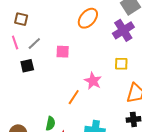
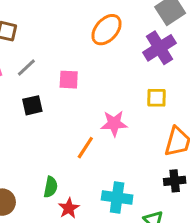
black square: (27, 66) -> (32, 105), moved
pink star: (93, 81) -> (114, 123), turned -30

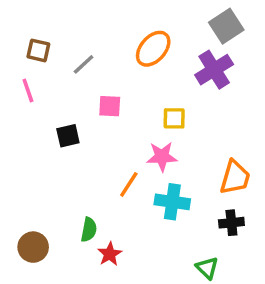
gray line: (26, 67) -> (84, 64), moved
yellow square: (156, 98) -> (174, 118), moved
cyan cross: (117, 198) -> (172, 202), moved

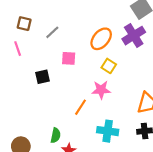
orange ellipse: (153, 49) -> (101, 39), moved
yellow square: (174, 118) -> (109, 66), turned 32
cyan cross: (172, 202) -> (108, 131), moved

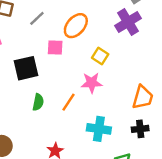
orange ellipse: (101, 39) -> (76, 26), moved
black square: (43, 77) -> (26, 68), size x1.5
green semicircle: (56, 135) -> (38, 102), moved

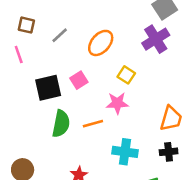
pink square: (55, 48) -> (79, 80), moved, turned -35
green semicircle: (38, 102) -> (61, 124), size x1.5
orange line: (69, 102) -> (93, 124), turned 42

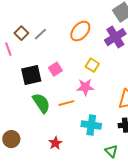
brown square: (26, 25) -> (21, 33), moved, turned 32
orange ellipse: (101, 43) -> (80, 31), moved
green semicircle: (61, 124) -> (41, 103), turned -45

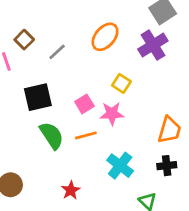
gray line: (40, 34) -> (57, 52), moved
pink square: (55, 69) -> (84, 104), moved
cyan cross: (91, 125) -> (120, 166), turned 30

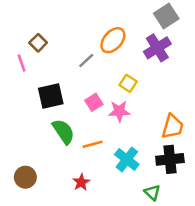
gray line: (57, 52) -> (86, 60), moved
orange line: (86, 135) -> (93, 144), moved
black cross: (167, 166) -> (170, 159), size x1.5

